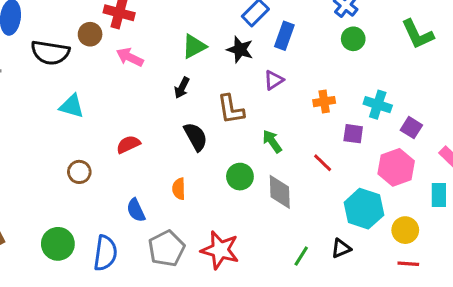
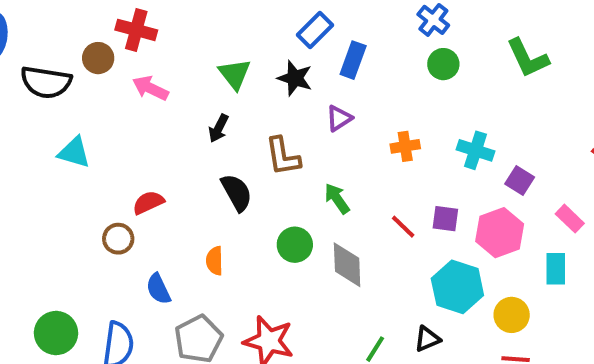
green triangle: (194, 46) -> (235, 74), turned -40
purple square: (353, 134) -> (445, 219), moved
brown circle: (79, 172) -> (118, 239), moved

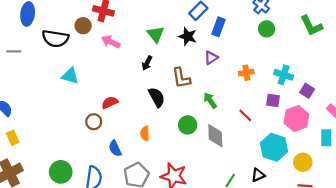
purple square: (445, 219) -> (273, 100), moved

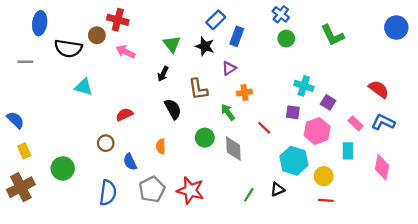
orange cross: (246, 73) -> (244, 92), moved
brown circle: (94, 122) -> (106, 143), moved
green circle: (61, 172) -> (63, 168), moved

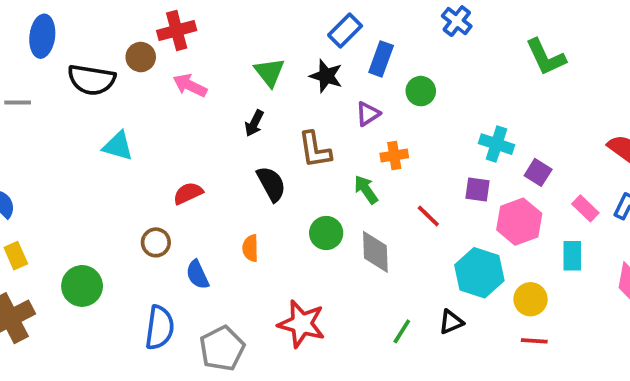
red cross: (118, 20) -> (177, 31), turned -30
green circle: (286, 39) -> (421, 91), moved
gray pentagon: (152, 189) -> (222, 348), moved

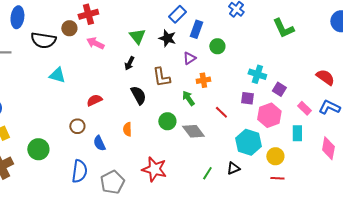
gray diamond: (375, 252) -> (193, 131), turned -35

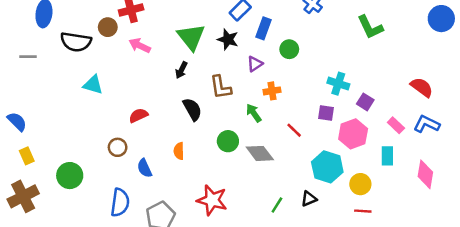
green triangle: (137, 36) -> (191, 37), size x1.4

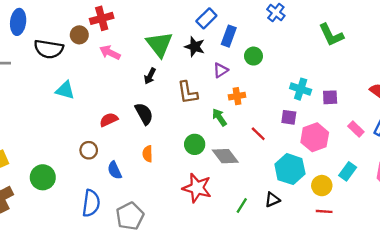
purple square: (365, 102) -> (330, 97), moved, turned -35
black semicircle: (192, 109) -> (144, 114), moved
cyan rectangle: (387, 156) -> (348, 171), moved, turned 36
red star: (212, 200) -> (197, 188), moved

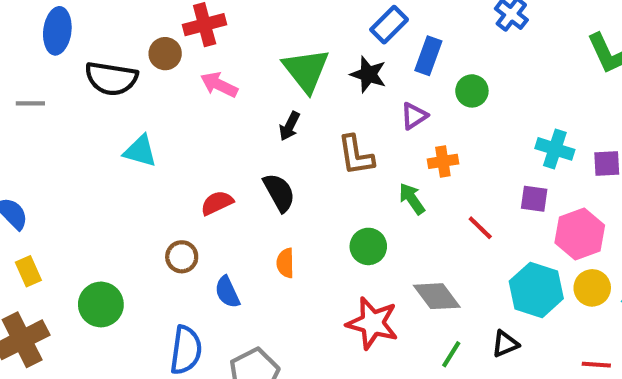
gray diamond: (225, 156) -> (437, 296), moved
yellow circle: (322, 186) -> (592, 288), moved

